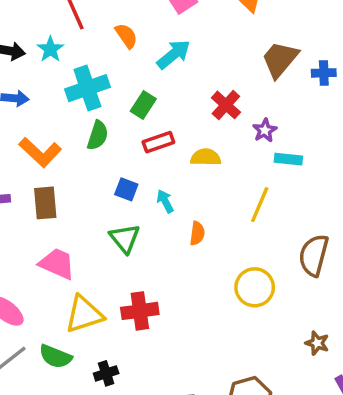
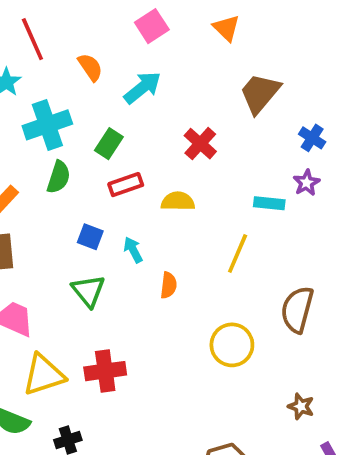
blue cross: (324, 73) -> (312, 138), moved, turned 35
purple star: (265, 130) -> (307, 183), moved

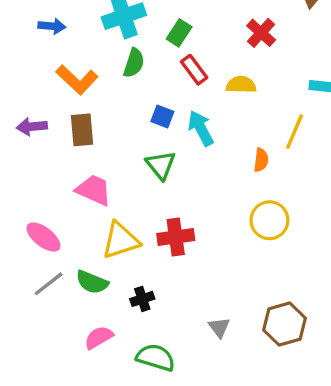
red rectangle: (126, 185) -> (194, 70), turned 72
cyan arrow: (133, 250) -> (201, 128), size x1.5
orange semicircle: (169, 285) -> (261, 160), moved
yellow circle: (232, 345) -> (269, 220), moved

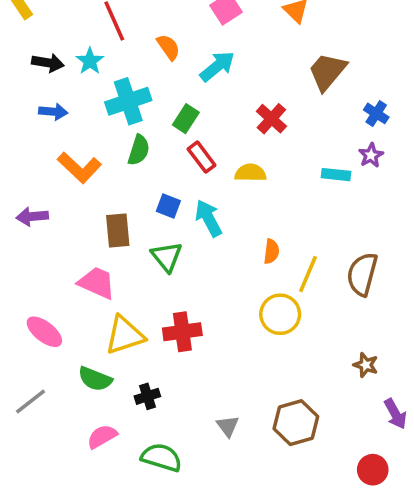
brown rectangle: (82, 130) -> (118, 230), moved
yellow line: (295, 132) -> (308, 274), moved
gray line: (49, 284) -> (30, 402), moved

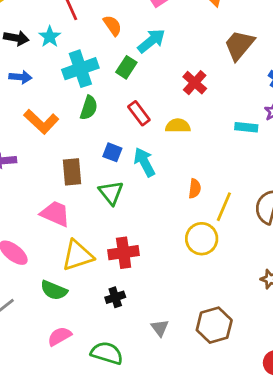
green rectangle: (186, 119) -> (126, 67), moved
black cross: (147, 396) -> (115, 297), moved

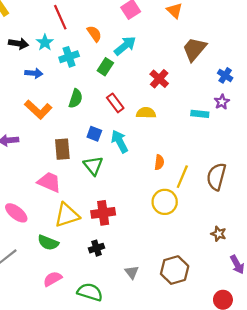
cyan cross: (80, 69) -> (69, 57), moved, size x0.7
blue arrow: (20, 77) -> (34, 73), moved

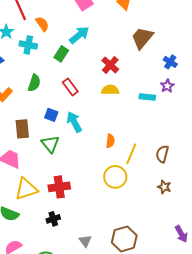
orange semicircle: (94, 34) -> (42, 24), moved
cyan cross: (69, 57) -> (28, 45), turned 30
yellow semicircle: (146, 113) -> (110, 90), moved
brown semicircle: (216, 177) -> (162, 154), size x0.7
brown star: (219, 234) -> (164, 187), moved

